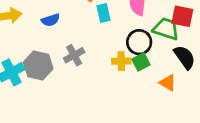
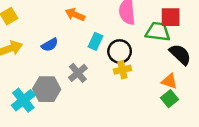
cyan rectangle: (104, 13) -> (95, 41), moved, turned 49
black circle: (139, 42) -> (120, 51), moved
green square: (141, 62) -> (170, 99), moved

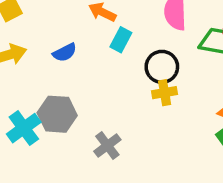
cyan rectangle: (95, 41) -> (121, 40), moved
gray cross: (78, 73) -> (107, 146), moved

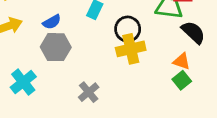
yellow cross: (165, 93) -> (131, 49), size x1.5
gray hexagon: (57, 114) -> (56, 47), moved

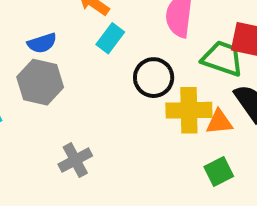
yellow cross: (131, 49) -> (189, 110), moved
orange triangle: (182, 61) -> (219, 122), moved, turned -36

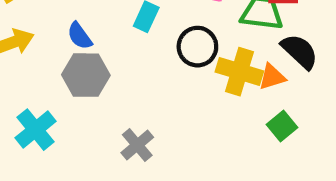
blue semicircle: (42, 43) -> (80, 36), turned 84
yellow cross: (189, 110) -> (239, 72), turned 30

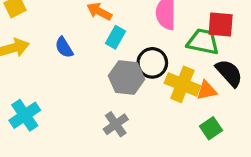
gray hexagon: (86, 75) -> (126, 78), moved
gray cross: (137, 145) -> (116, 124), moved

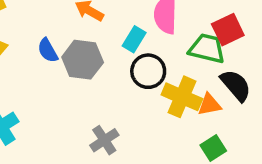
red square: (221, 24) -> (228, 30), turned -32
cyan rectangle: (116, 37) -> (134, 39), moved
gray hexagon: (126, 78) -> (83, 60), moved

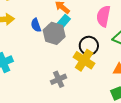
cyan rectangle: (134, 39) -> (64, 21), moved
yellow cross: (182, 97) -> (84, 60), moved

